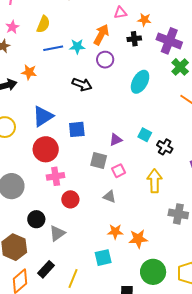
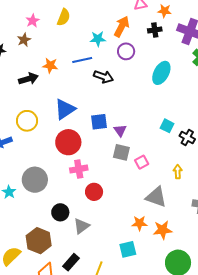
blue line: (53, 48) -> (82, 60), moved
purple triangle: (116, 140) -> (120, 130), moved, turned -40
yellow arrow: (155, 181) -> (178, 172), size x0.6
gray triangle: (109, 197) -> (156, 197), moved, size x1.6

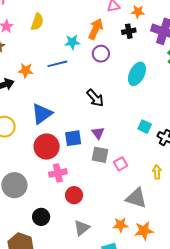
black arrow: (103, 77) -> (95, 98), moved, turned 30
blue square: (99, 122) -> (73, 138), moved
gray triangle: (81, 226) -> (82, 228), moved

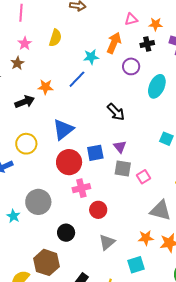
purple circle: (101, 54) -> (131, 66), moved
blue line: (57, 64) -> (77, 79), turned -30

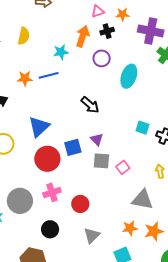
black cross: (147, 44) -> (107, 31), moved
blue line: (77, 79) -> (49, 75), turned 36
orange star: (46, 87) -> (25, 78), moved
pink cross: (81, 188) -> (52, 192), moved

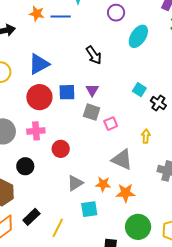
gray triangle: (92, 236) -> (75, 183), moved

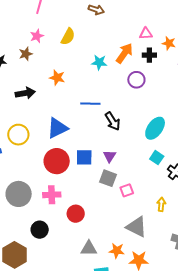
blue line: (61, 16) -> (90, 104), moved
cyan ellipse: (138, 36) -> (155, 128), moved
gray triangle: (75, 183) -> (89, 248), turned 30

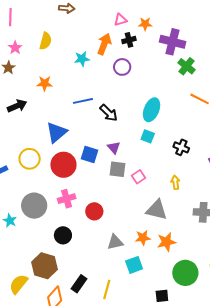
yellow circle: (18, 135) -> (30, 159), moved
blue square: (84, 157) -> (89, 155), turned 30
cyan square: (157, 158) -> (148, 136), moved

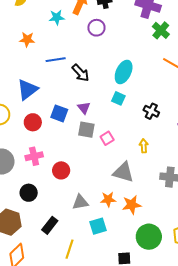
orange star: (45, 83) -> (27, 39), moved
red circle: (63, 165) -> (33, 122), size x0.7
black rectangle: (79, 284) -> (50, 225), moved

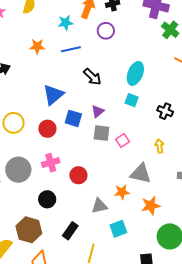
blue line: (56, 60) -> (71, 49), moved
blue triangle: (28, 90) -> (53, 95), moved
purple triangle: (84, 108) -> (98, 111), turned 32
orange star: (108, 199) -> (122, 192), moved

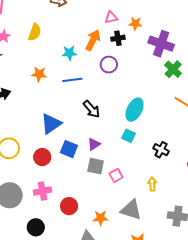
orange star: (122, 192) -> (100, 218), moved

